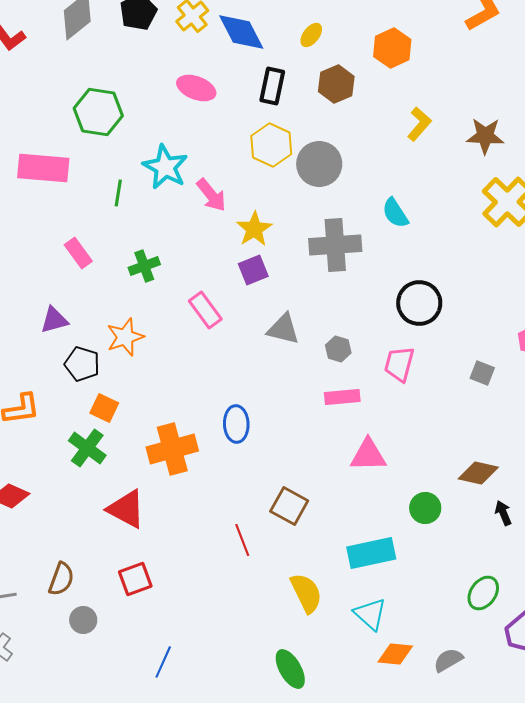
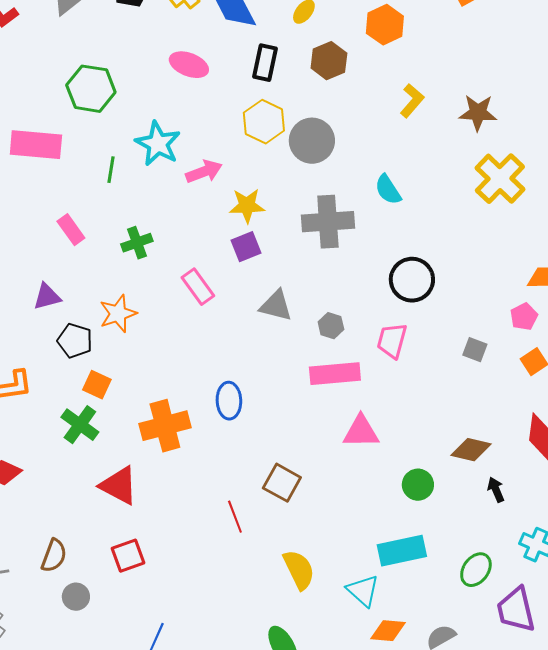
pink arrow: (211, 195) -> (204, 172), turned -72
yellow star: (254, 229) -> (247, 206), turned 30
pink rectangle: (342, 397) -> (335, 374), size x1.4
cyan rectangle: (371, 553) -> (402, 551), moved

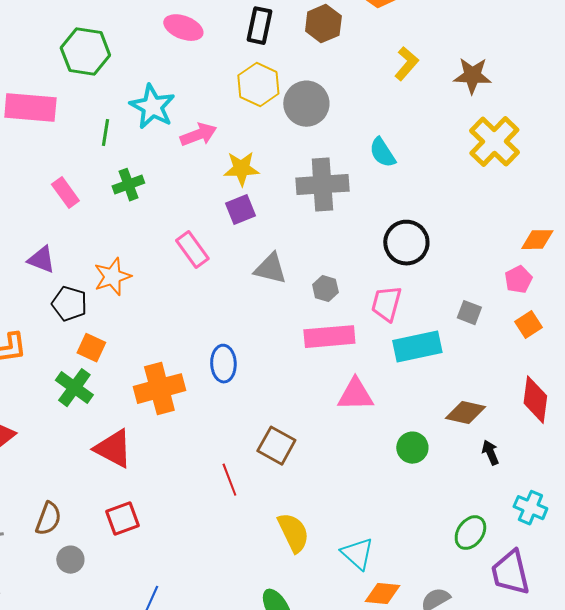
green cross: (137, 243) -> (128, 185), moved
purple triangle: (47, 297) -> (41, 260), turned 36
cyan rectangle: (402, 551) -> (417, 347), moved

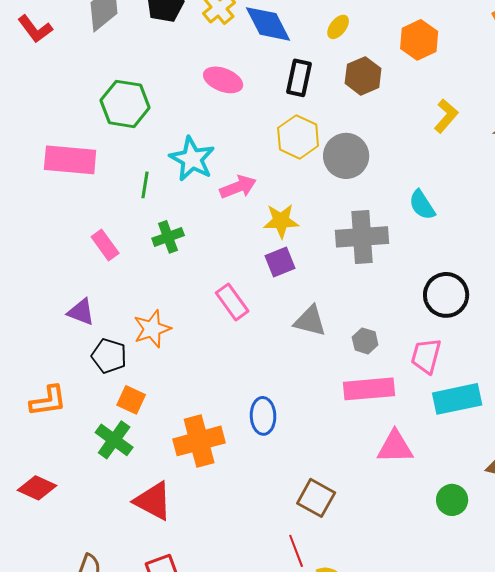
red line: (229, 480) -> (296, 551), moved

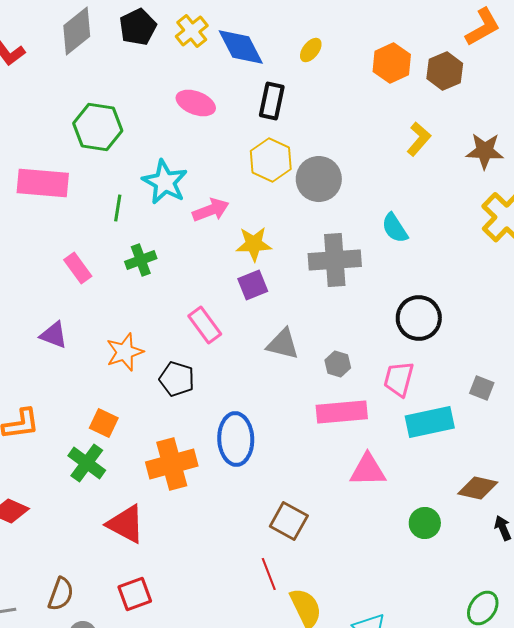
brown hexagon: (363, 76) -> (445, 71), moved
black pentagon: (109, 356) -> (177, 379), moved
blue ellipse: (263, 416) -> (236, 439), size x1.4

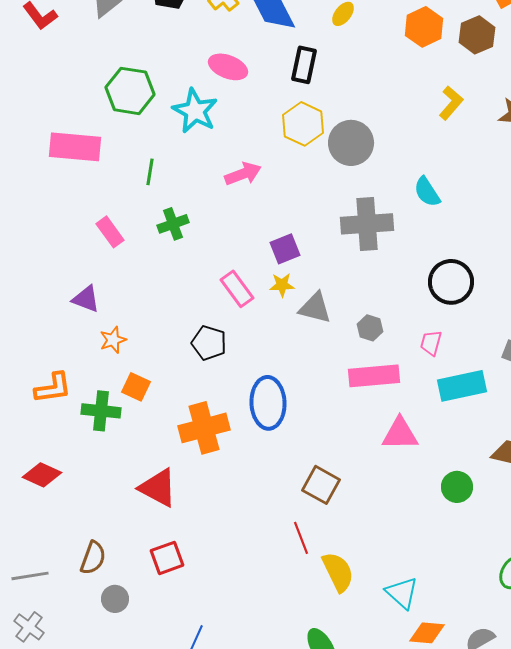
cyan star: (165, 182) -> (195, 111), moved
yellow star: (254, 244) -> (282, 285), moved, size x0.7
orange star: (125, 352) -> (113, 340), moved, size x0.7
pink trapezoid: (399, 379) -> (431, 343), size x0.7
green cross: (87, 463) -> (101, 411), moved, turned -30

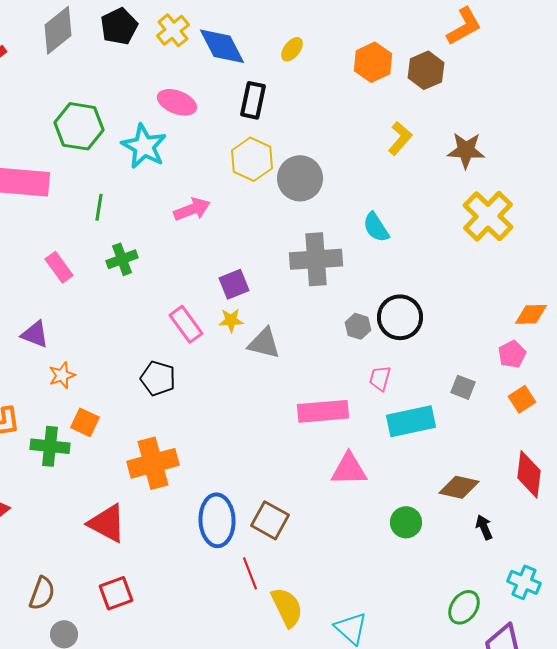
gray hexagon: (370, 328) -> (358, 326), moved
blue ellipse: (268, 403) -> (217, 520), moved

